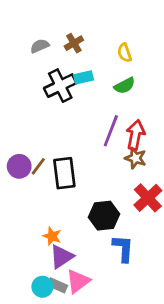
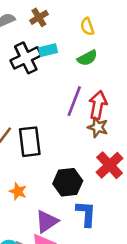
orange star: (52, 236) -> (18, 191), moved
purple triangle: (62, 257) -> (47, 221), moved

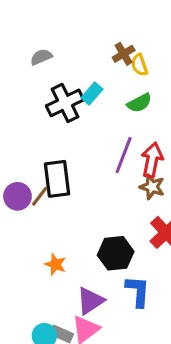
brown cross: (39, 17) -> (124, 54), moved
cyan rectangle: (48, 50) -> (92, 93), turned -36
black rectangle: (30, 142) -> (57, 179), moved

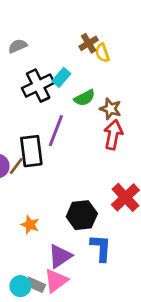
green semicircle: (139, 103) -> (85, 98), moved
purple line: (124, 155) -> (56, 131), moved
brown star: (152, 187) -> (110, 109), moved

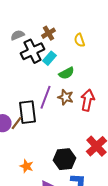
brown cross: (89, 43) -> (48, 33), moved
black cross: (38, 86) -> (32, 51), moved
brown star: (110, 109) -> (66, 97), moved

